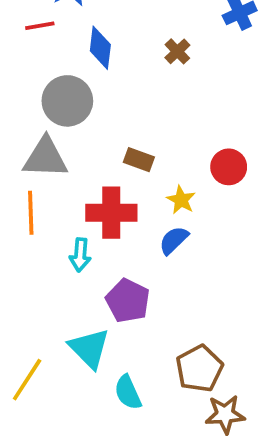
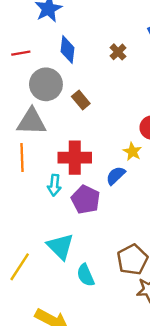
red line: (40, 26) -> (21, 53), moved
brown rectangle: (139, 160) -> (81, 100), moved, turned 30
yellow star: (181, 200) -> (132, 152), moved
purple pentagon: (128, 301) -> (86, 200), moved

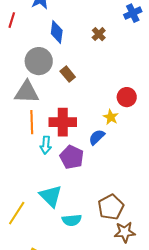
red line: (21, 53) -> (12, 20), moved, turned -63
orange line: (22, 158) -> (32, 122), moved
cyan semicircle: (86, 275) -> (72, 220), turned -72

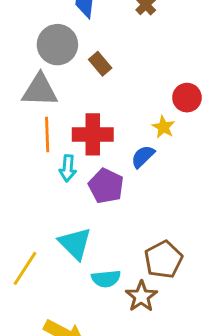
brown star: (125, 232) -> (141, 296), moved, turned -30

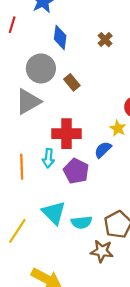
gray triangle: (40, 90) -> (28, 102), turned -32
orange line: (47, 134) -> (22, 167), moved
cyan semicircle: (106, 279) -> (82, 222), moved
brown star: (141, 296) -> (102, 251), turned -30

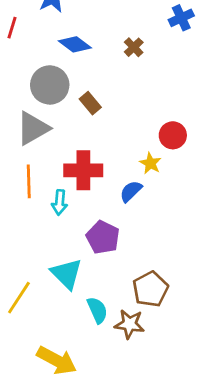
blue diamond: (60, 37) -> (75, 44), turned -60
orange line: (22, 167) -> (29, 181), moved
purple pentagon: (76, 171) -> (103, 237), moved
cyan semicircle: (82, 222) -> (97, 310), moved, turned -108

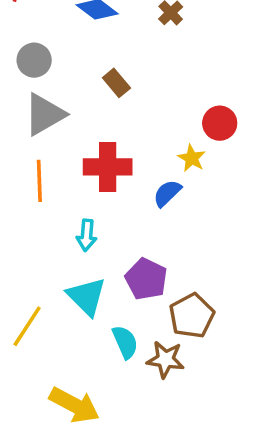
gray circle: (50, 85) -> (34, 60), moved, size x0.7
cyan arrow: (60, 202) -> (87, 235), moved
purple pentagon: (103, 237) -> (146, 279), moved

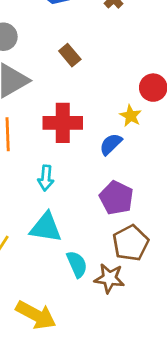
purple pentagon: (146, 279) -> (116, 198), moved
cyan triangle: (87, 296) -> (46, 227), turned -36

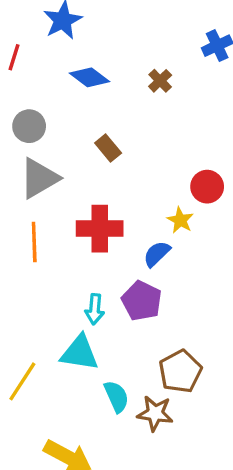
cyan arrow: (46, 178) -> (95, 309), moved
purple pentagon: (116, 198) -> (142, 301), moved

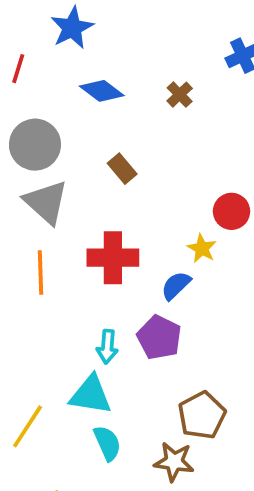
gray circle: (29, 126) -> (35, 145), size x1.4
gray triangle: (39, 178) -> (46, 202), turned -48
cyan semicircle: (116, 397) -> (107, 443), moved

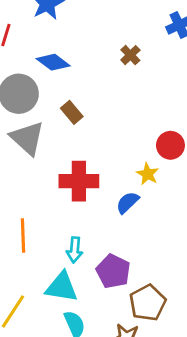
blue diamond: (102, 91) -> (53, 62), moved
brown rectangle: (122, 169) -> (72, 112), moved
orange line: (41, 273) -> (23, 236), moved
purple pentagon: (159, 337) -> (113, 271), moved

